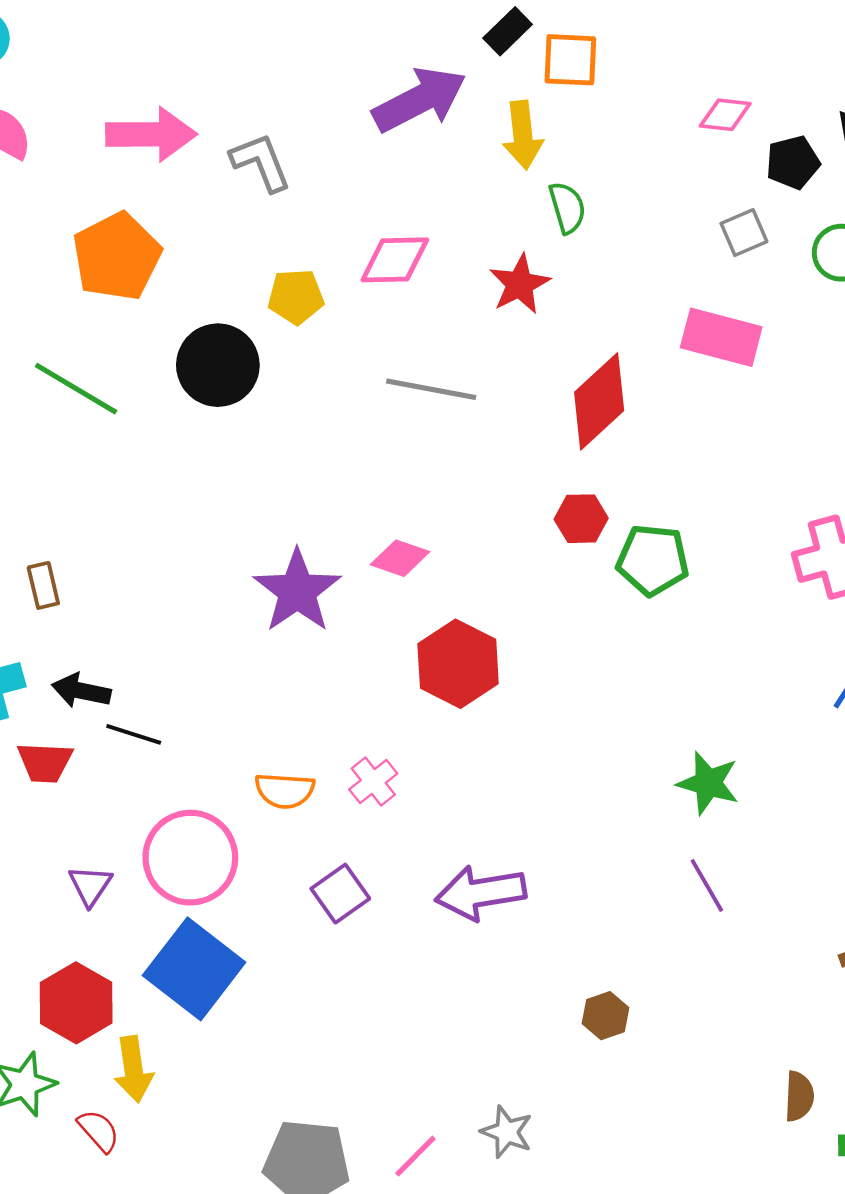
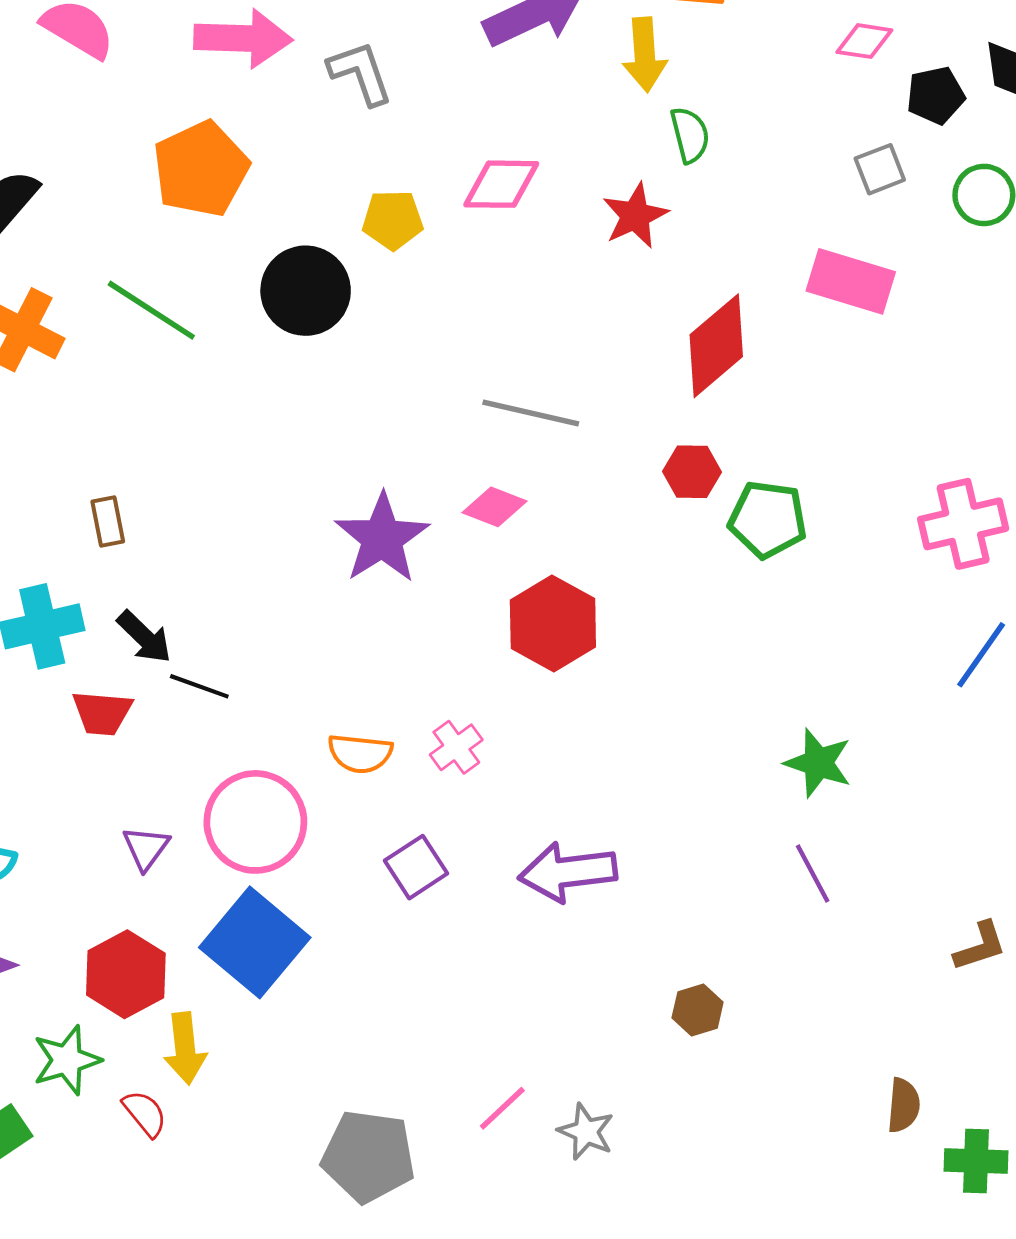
gray line: (431, 389) -> (531, 413), moved
black arrow: (81, 691) -> (144, 637), turned -150
pink line: (415, 1156) -> (502, 1108), moved

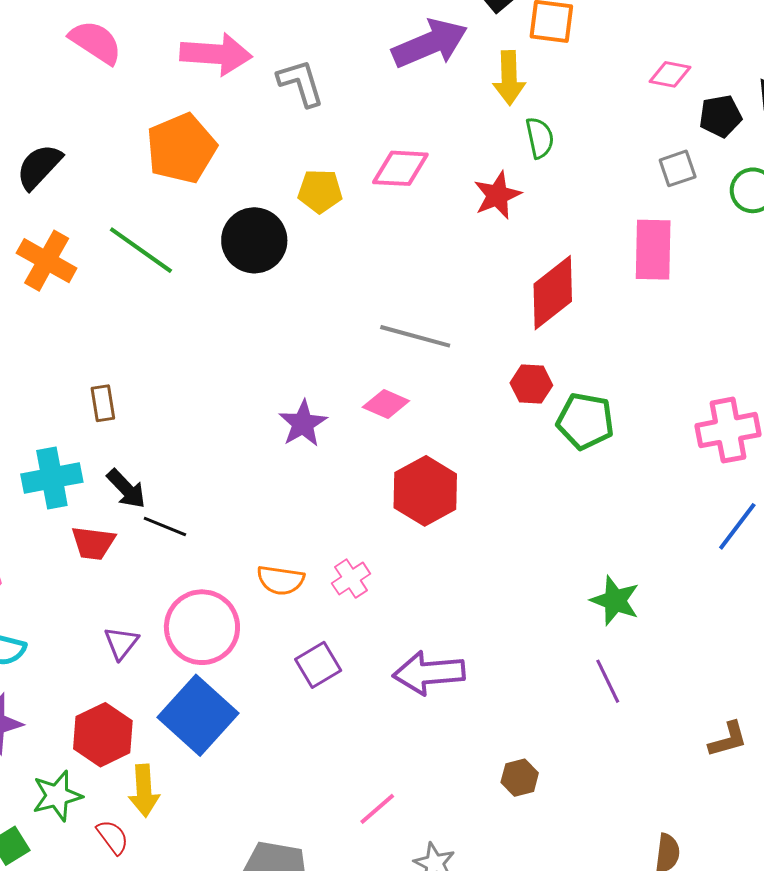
pink rectangle: (851, 281) -> (653, 250), turned 72
purple star: (382, 538) -> (303, 424), size x0.7
pink line: (502, 1108) -> (377, 809), moved

